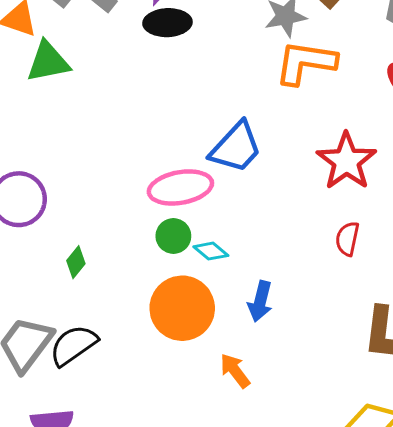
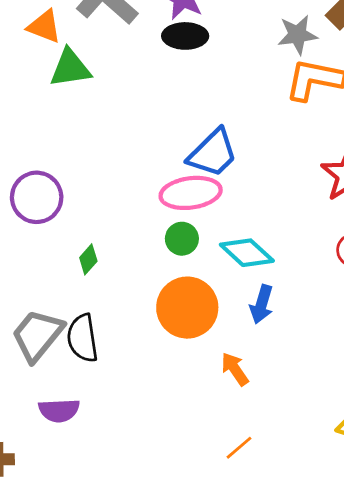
blue trapezoid: (236, 147) -> (213, 153), moved
cyan diamond: (211, 251) -> (247, 253), moved, size x1.6
black semicircle: (73, 345) -> (83, 338), turned -66

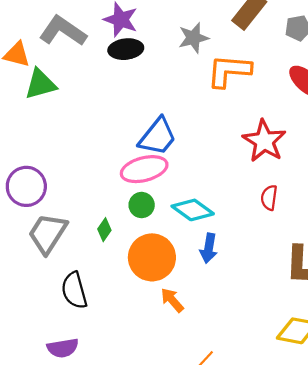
gray star: (298, 35) -> (193, 38), moved
green diamond: (88, 259) -> (104, 230), moved
gray trapezoid: (37, 335) -> (48, 233), moved
orange arrow: (235, 369) -> (172, 300), moved

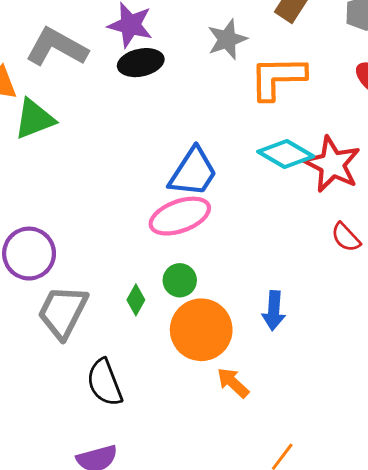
red semicircle: (269, 198) -> (346, 237), turned -45
green circle: (142, 205) -> (180, 280), moved
cyan diamond: (193, 210) -> (286, 154), moved

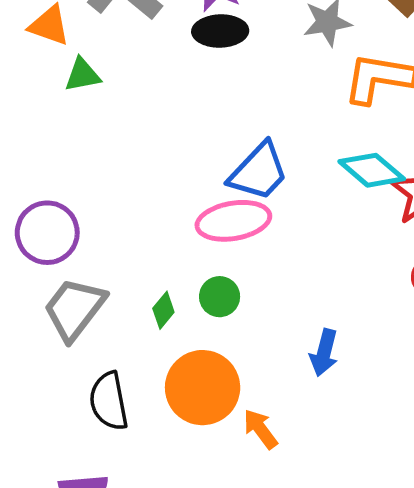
green triangle: (34, 119) -> (82, 75), size x0.7
orange circle: (201, 330) -> (203, 388), moved

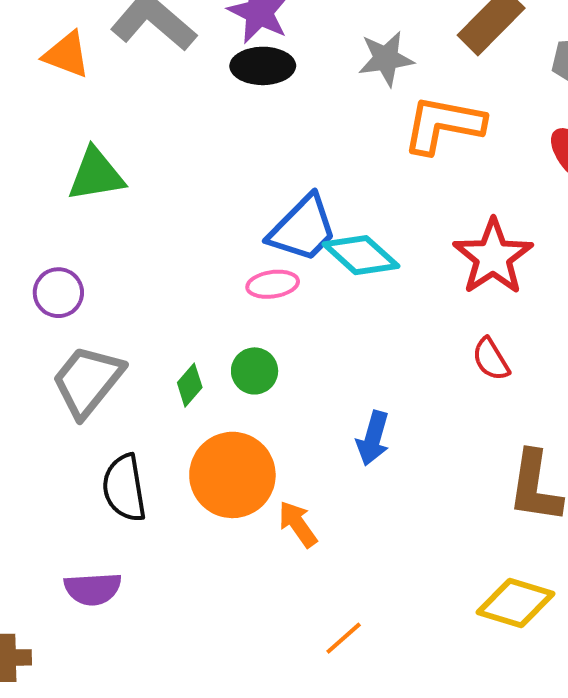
green triangle: (82, 75) -> (96, 175), moved, size x1.4
cyan diamond: (372, 170) -> (361, 255), moved
pink ellipse: (233, 221) -> (273, 284), size x0.6
purple circle: (47, 233) -> (58, 293), size x0.7

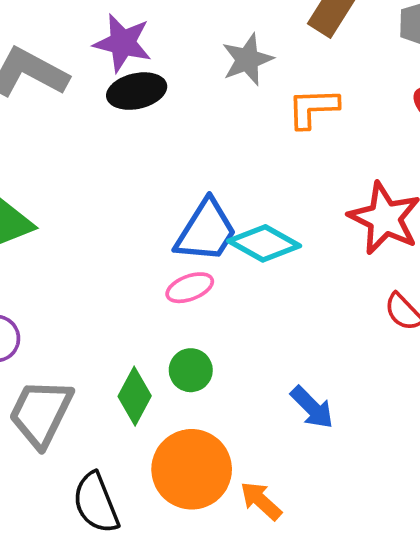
orange L-shape: (443, 125) -> (313, 108), size x0.7
green diamond: (190, 385) -> (135, 396), size x1.4
blue arrow: (373, 438) -> (312, 407), turned -48

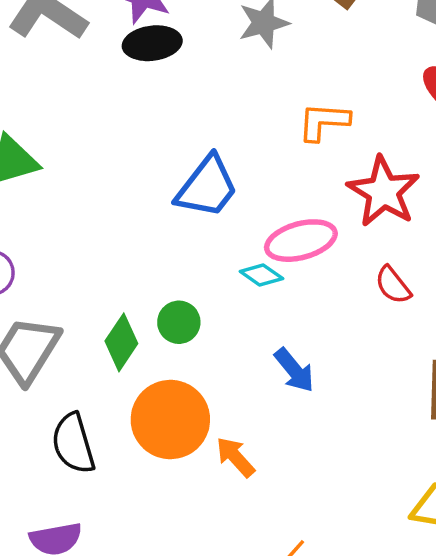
orange L-shape: (313, 108) -> (324, 122), moved
cyan diamond: (264, 243) -> (261, 275), moved, size x0.6
pink ellipse: (190, 288) -> (301, 241), moved, size x1.5

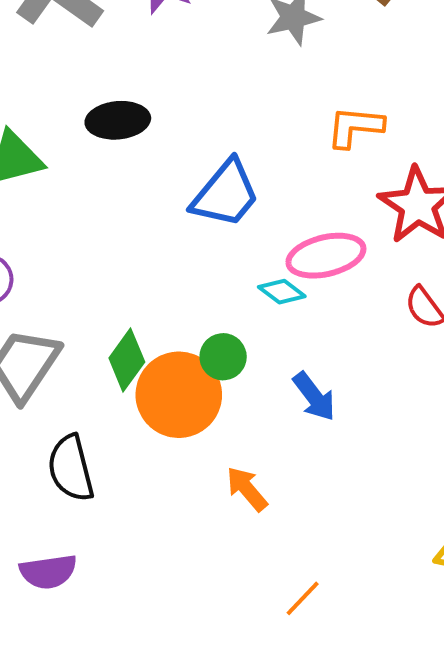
black ellipse: (152, 43) -> (118, 120), moved
green circle: (179, 322) -> (223, 357), moved
orange circle: (170, 420) -> (179, 395), moved

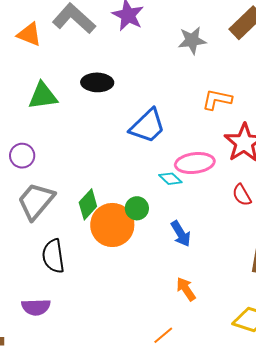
orange arrow: (247, 489) -> (186, 289), moved

